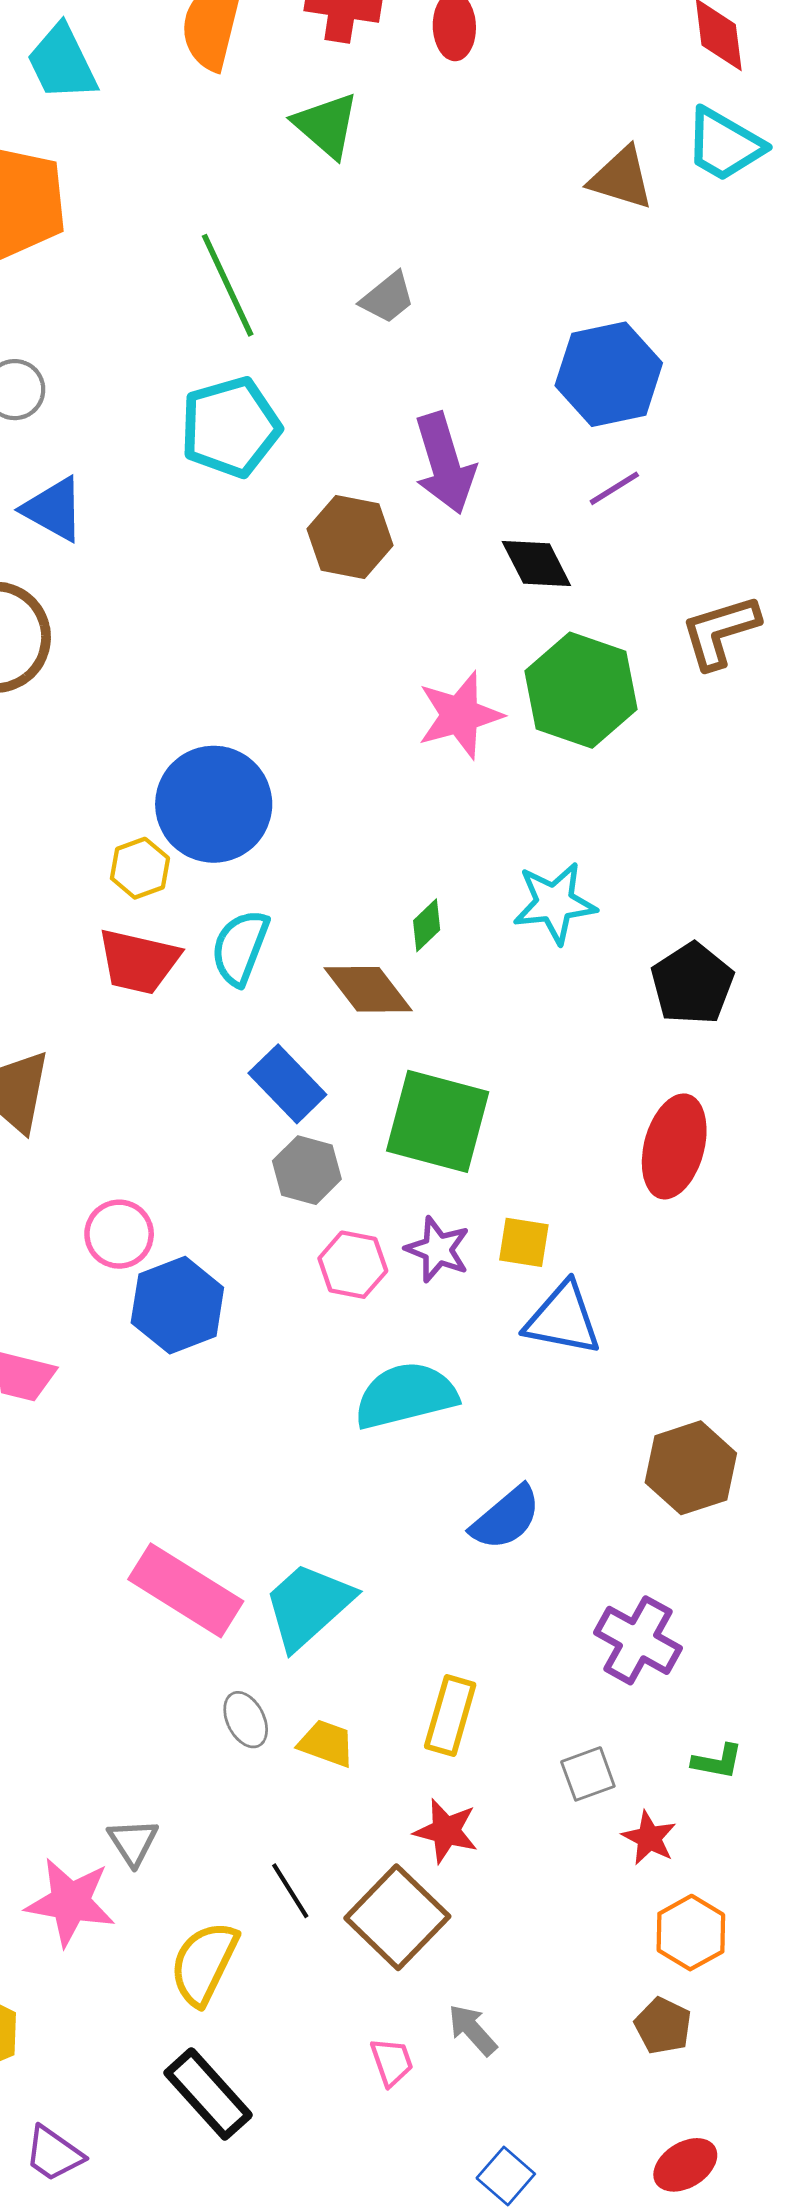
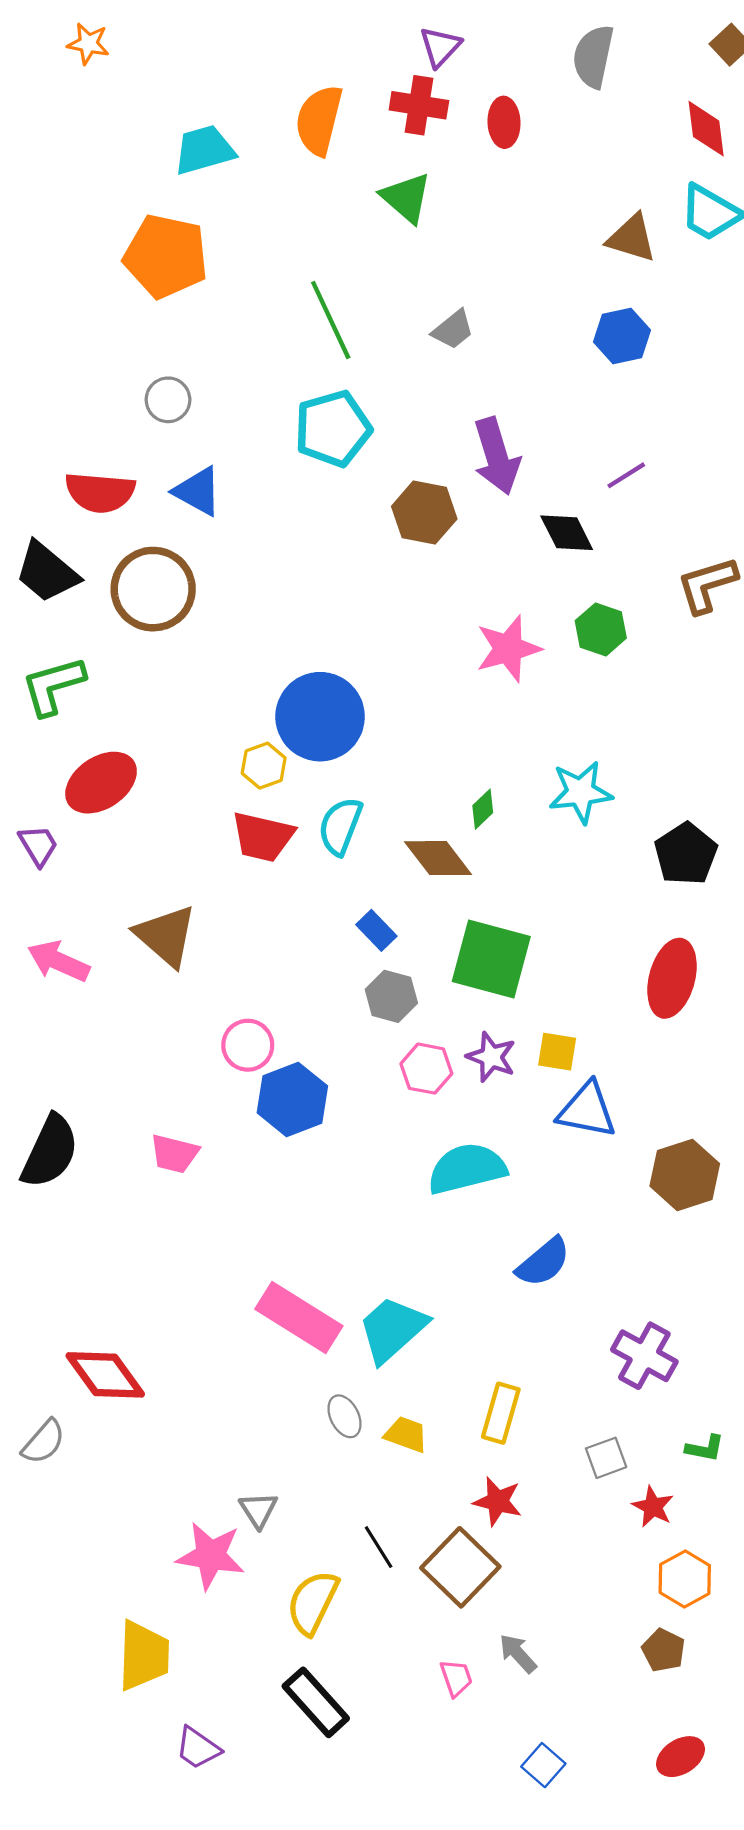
cyan trapezoid: (62, 63) -> (204, 150), turned 100
blue hexagon: (609, 374) -> (622, 336), moved, size x0.7
green hexagon: (581, 690) -> (601, 629), size x0.6
blue rectangle: (287, 1084) -> (376, 930), size x0.7
brown hexagon: (691, 1468) -> (685, 1175), moved

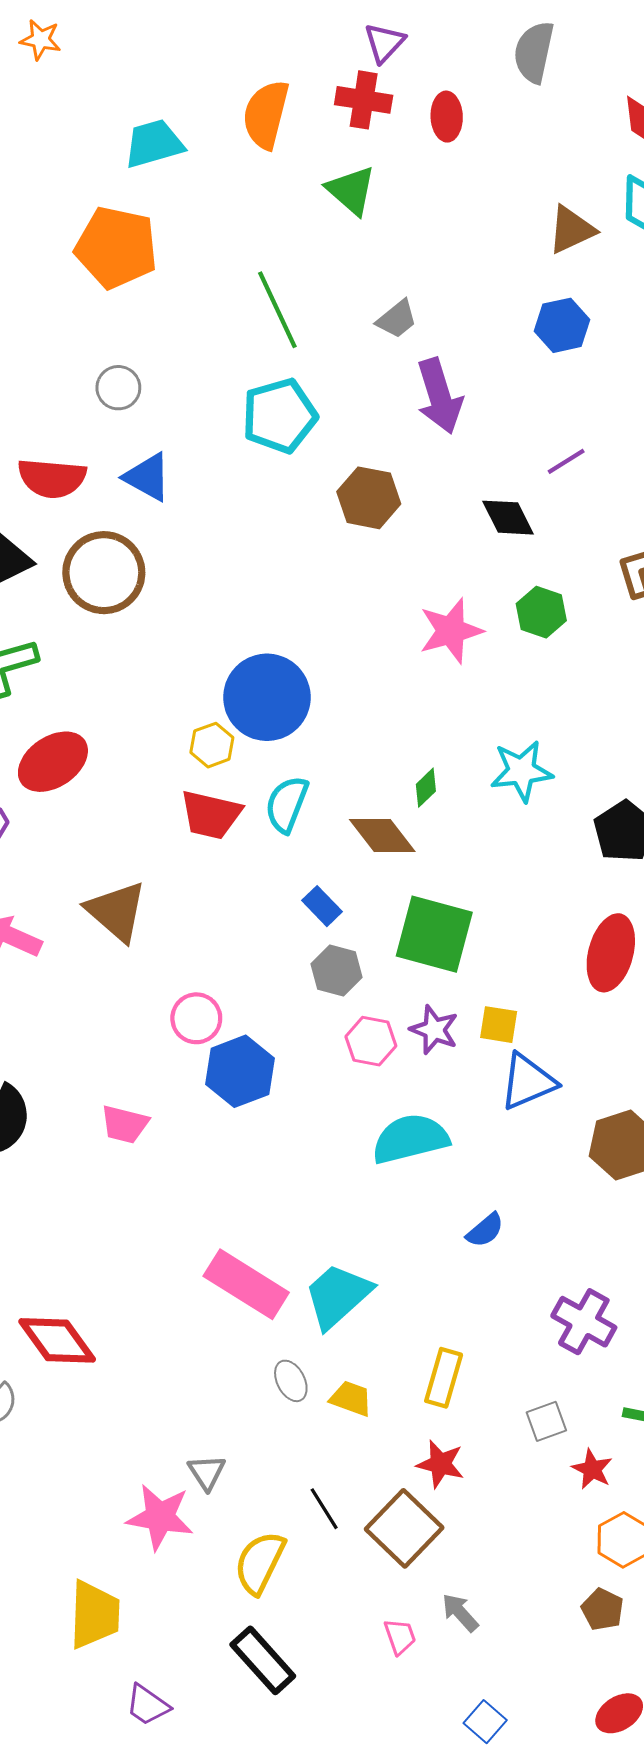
brown triangle: (632, 238) -> (571, 230), turned -42
purple arrow: (497, 456) -> (439, 396), moved
blue triangle: (587, 1110) -> (528, 1082), turned -34
blue semicircle: (543, 1262) -> (485, 1230), size x0.7

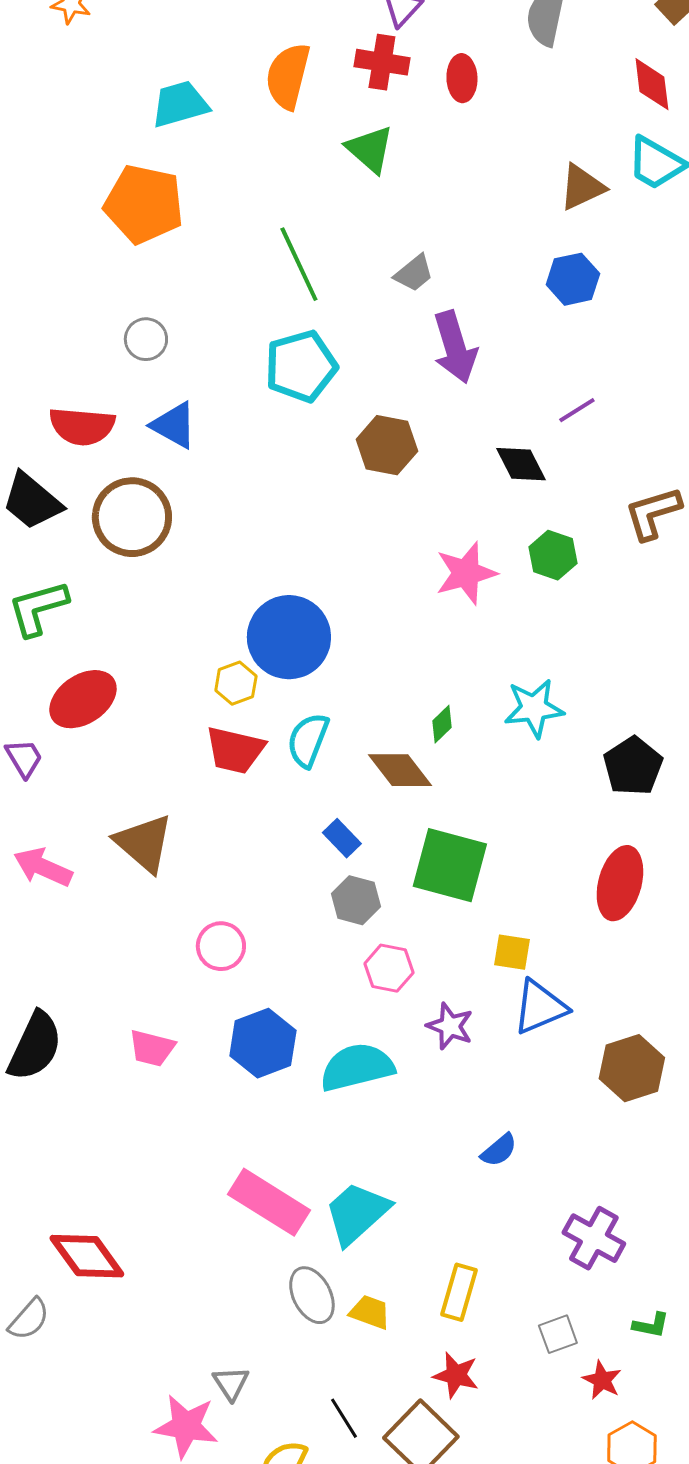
purple star: (434, 1030) -> (450, 1026), moved
blue hexagon: (240, 1071) -> (263, 1043), moved
cyan semicircle: (410, 1139) -> (357, 1067), moved
gray ellipse: (291, 1381) -> (312, 1295), size x1.4

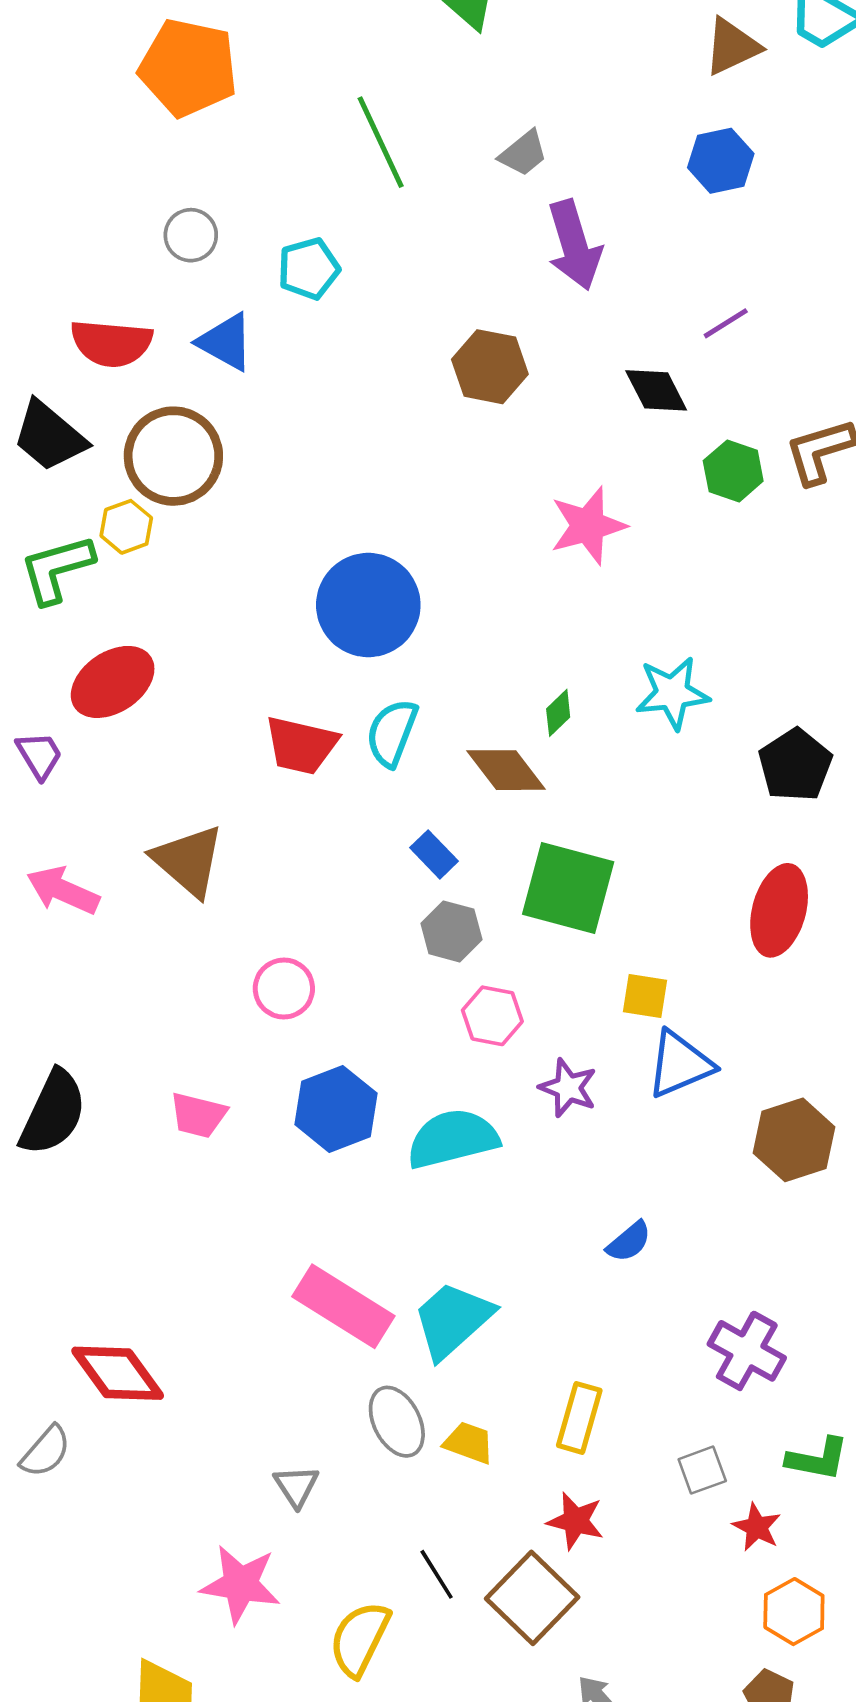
cyan pentagon: (301, 366) -> (309, 269), moved, size x0.7
green hexagon: (553, 555) -> (733, 471), moved
yellow hexagon: (236, 683) -> (126, 527), moved
green L-shape: (651, 1325) -> (818, 1459), size x1.4
gray triangle: (231, 1383) -> (296, 1486), moved

